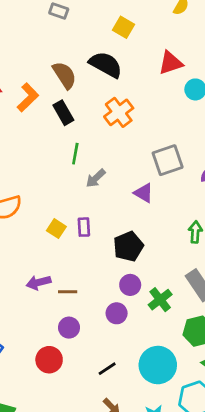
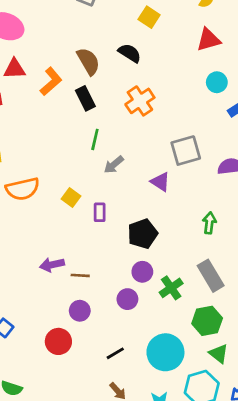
red triangle: (171, 63) -> (208, 40), moved
black semicircle: (106, 65) -> (130, 53), size x0.7
yellow square: (56, 229) -> (71, 198), moved

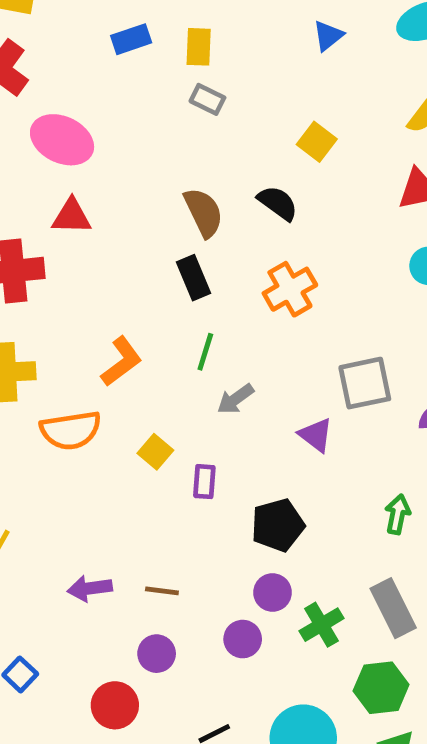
orange L-shape: (51, 81) -> (121, 361), moved
purple arrow: (52, 265) -> (90, 588), moved

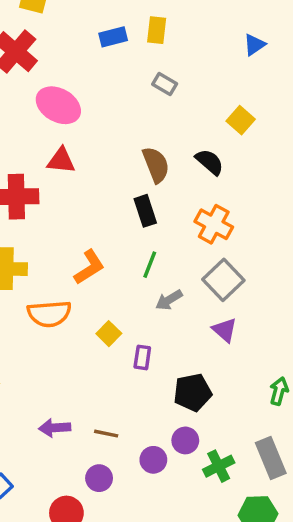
yellow rectangle: (199, 47) -> (157, 30), moved
orange cross: (290, 289) -> (214, 224), turned -36
gray square: (365, 383) -> (223, 280), moved, turned -36
purple circle: (243, 639) -> (153, 460), moved

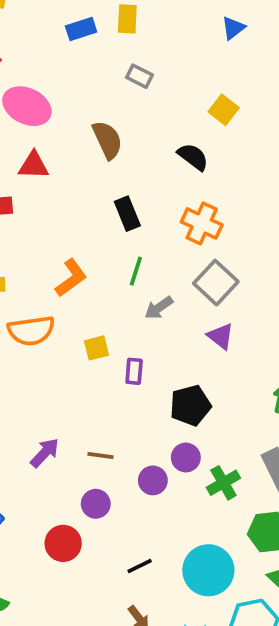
brown semicircle: (156, 165) -> (107, 140), moved
yellow square: (109, 334) -> (96, 348), turned 35
purple arrow: (55, 428) -> (45, 453), turned 140

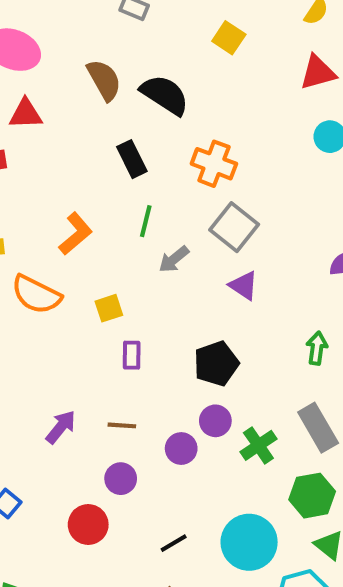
black semicircle: (193, 157) -> (165, 95), moved, size x1.4
orange semicircle: (31, 331) -> (36, 295), turned 39
purple rectangle: (134, 371) -> (132, 355), moved

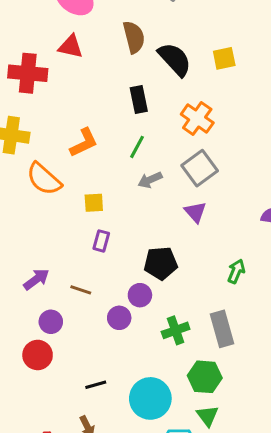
yellow square: (229, 38) -> (224, 58), moved, turned 30
purple circle: (215, 421) -> (140, 295), moved
purple circle: (121, 479) -> (51, 322), moved

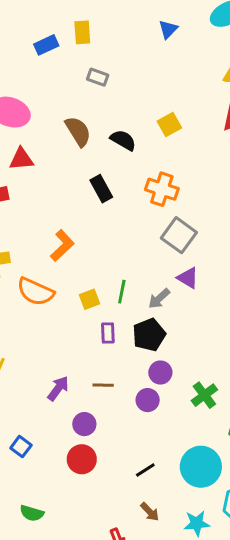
black semicircle: (175, 59) -> (123, 140), size x0.7
green line: (137, 147) -> (122, 292), moved
gray arrow: (150, 180) -> (159, 299), moved
black pentagon: (161, 263) -> (149, 335), moved

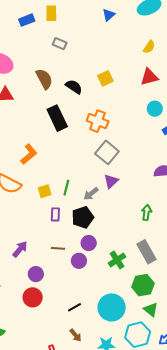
black rectangle: (101, 189) -> (57, 118), size x1.4
purple triangle: (188, 278) -> (111, 181), turned 42
brown line: (103, 385) -> (58, 248), moved

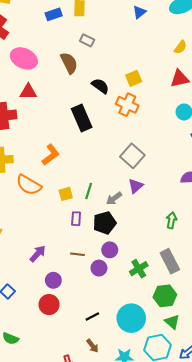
brown semicircle: (44, 79) -> (69, 63), moved
orange cross: (98, 121) -> (127, 105), moved

